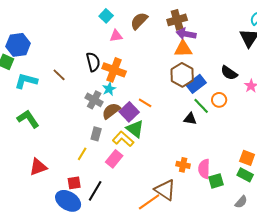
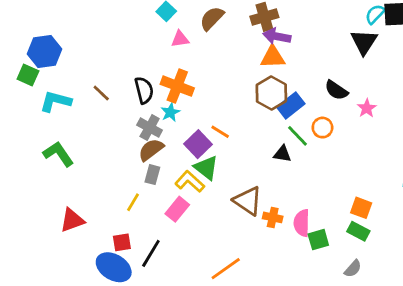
black semicircle: (93, 62) -> (144, 90), moved
brown semicircle: (111, 111) -> (151, 150), moved
brown triangle: (165, 190) -> (248, 201), moved

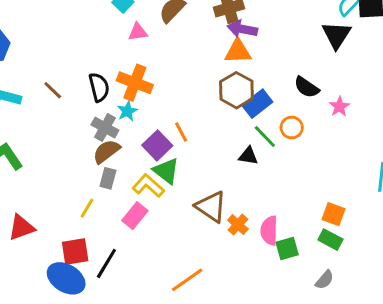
orange line: (220, 132) -> (181, 132), turned 30
orange cross: (273, 217) -> (238, 225), turned 30
red square: (122, 242) -> (75, 251), size x1.4

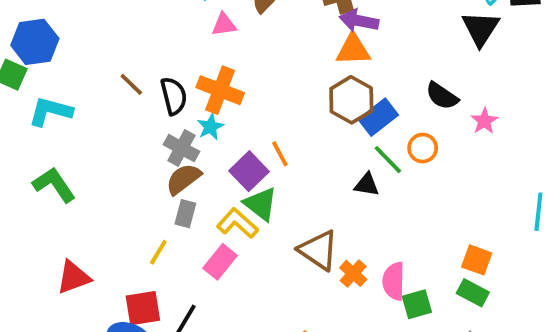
brown line: (53, 90) -> (131, 84), moved

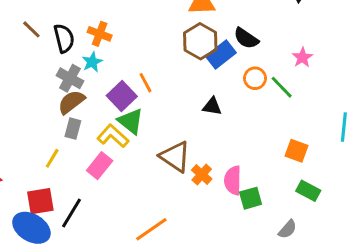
orange cross: (220, 90) -> (100, 34), size x0.7
black semicircle: (442, 96) -> (246, 38), moved
green line: (388, 160) -> (282, 87), moved
orange square: (477, 260) -> (296, 151), moved
green rectangle: (473, 293) -> (308, 191), moved

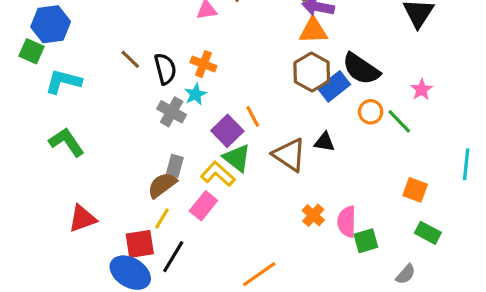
black semicircle: (246, 38) -> (361, 69), size x1.4
brown semicircle: (71, 102) -> (162, 185), moved
brown triangle: (175, 157) -> (289, 155), moved
yellow line: (52, 158) -> (162, 218), moved

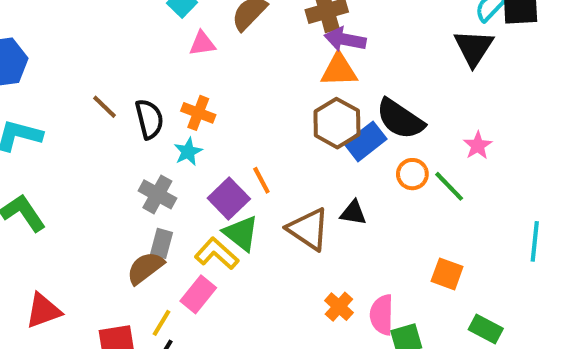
gray cross: (172, 112) -> (157, 194), moved
orange square: (415, 190) -> (447, 274), moved
yellow line: (162, 218) -> (162, 323), moved

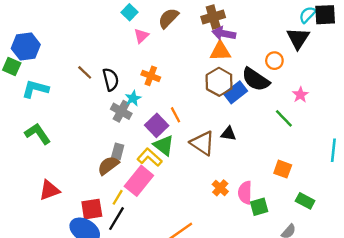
pink triangle: (202, 44) -> (141, 36), turned -35
orange cross: (198, 113) -> (151, 76), moved
orange circle: (412, 174) -> (274, 61), moved
gray cross: (157, 194) -> (121, 111), moved
pink rectangle: (198, 294) -> (139, 181), size x1.4

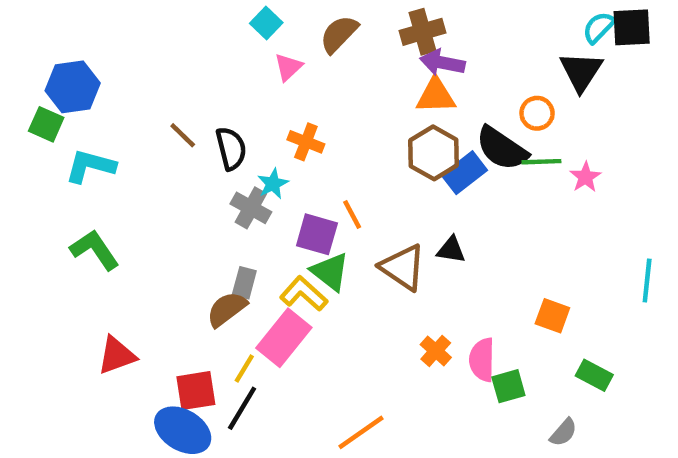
green line: (284, 118) -> (541, 162), moved, turned -48
purple square: (157, 125) -> (317, 234), turned -30

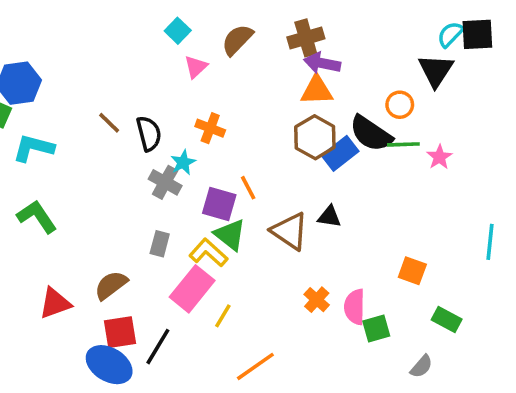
brown semicircle: (227, 309) -> (111, 285), moved
yellow line: (244, 369) -> (223, 316), moved

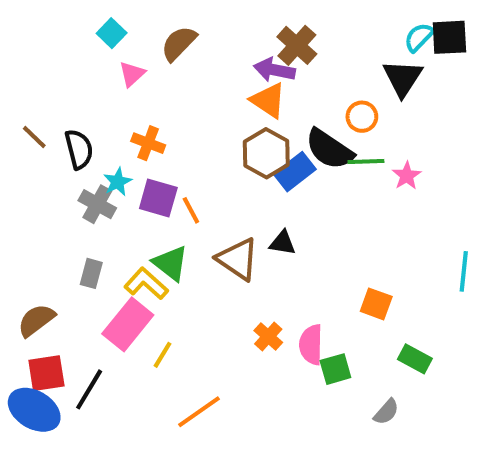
brown cross: (306, 38) -> (297, 45), moved, turned -32
orange triangle: (317, 90) -> (268, 100), turned 36
purple square: (219, 204) -> (158, 198), moved

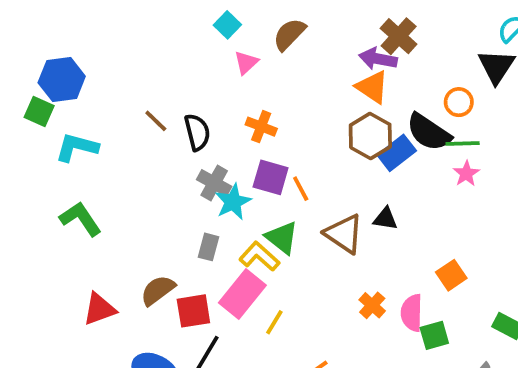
pink star: (407, 176) -> (466, 174), moved
cyan star: (118, 182) -> (233, 202), moved, size x1.4
orange square: (376, 304) -> (451, 275), moved, turned 36
red square: (46, 373) -> (193, 311), moved

